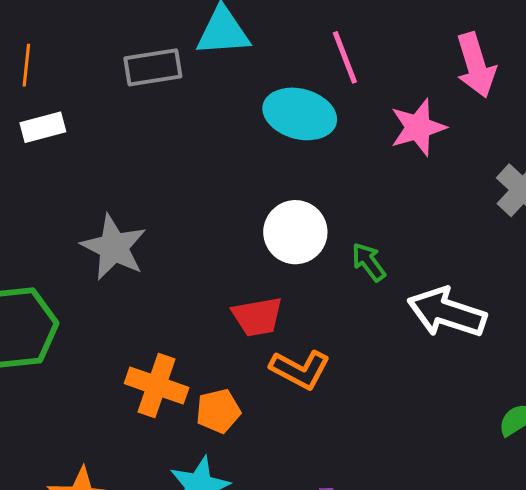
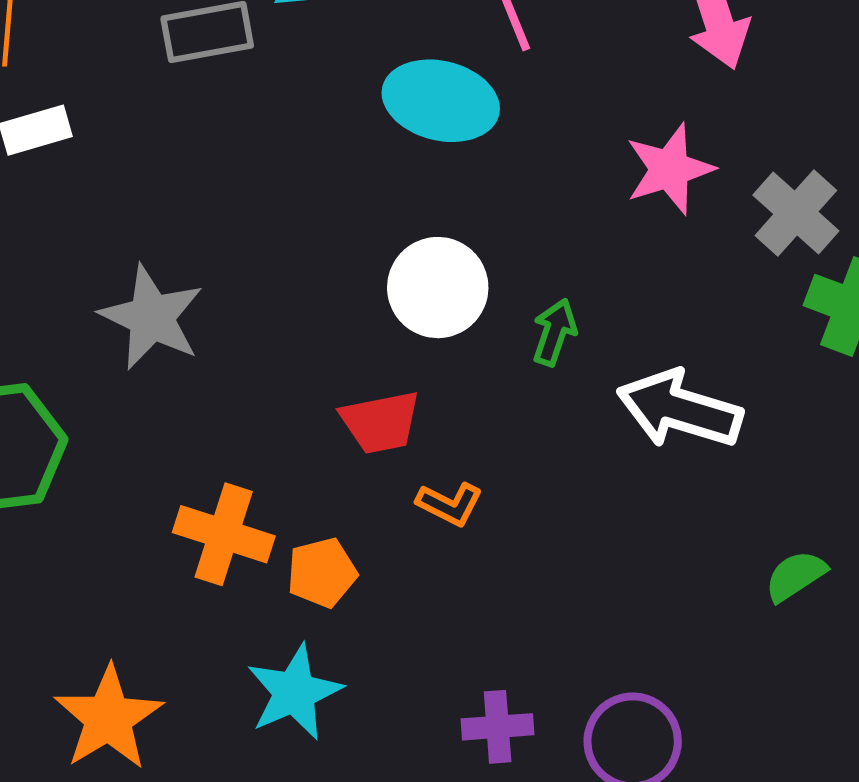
pink star: (418, 127) -> (670, 169), moved
green arrow: (369, 262) -> (554, 332), turned 57
orange L-shape: (300, 369) -> (450, 504), size x0.7

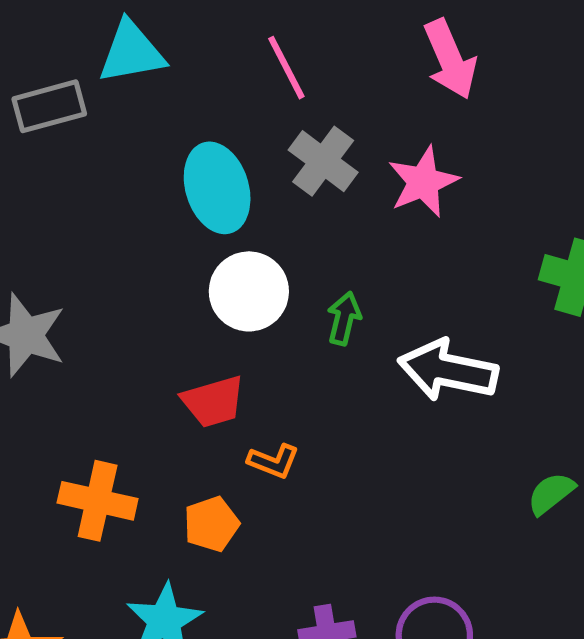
cyan ellipse: (441, 101) -> (217, 188), moved, turned 64
gray cross: (796, 213) -> (323, 161), moved
orange pentagon: (322, 573) -> (211, 524), moved

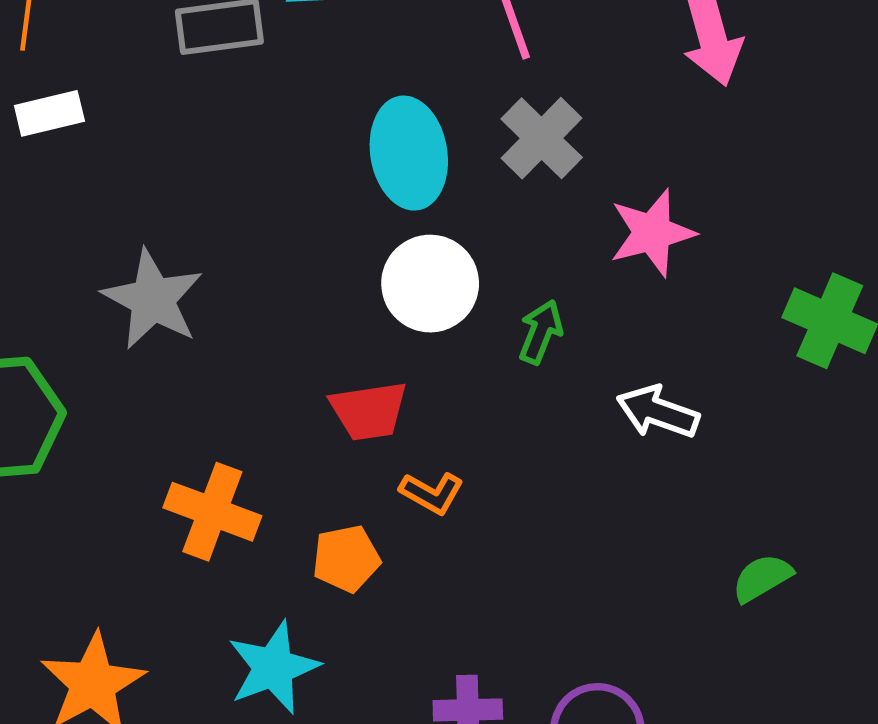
pink star: (423, 182) -> (652, 233), moved
white arrow: (448, 370) -> (658, 412), size x0.7

